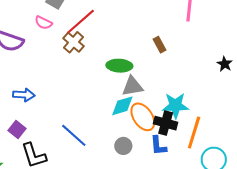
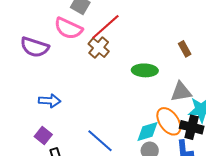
pink semicircle: (43, 23) -> (68, 28), size x1.6
gray triangle: (132, 86) -> (181, 92), moved
cyan diamond: (122, 106) -> (147, 132), moved

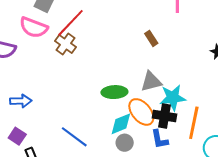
green ellipse: (145, 70) -> (114, 92), moved

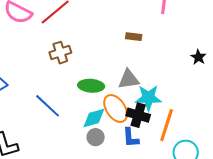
brown rectangle: (151, 38) -> (134, 37), turned -56
brown cross: (65, 44) -> (60, 53), moved, turned 30
blue line: (74, 137) -> (48, 106), moved

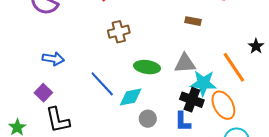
orange ellipse: (116, 109) -> (223, 105), moved
cyan diamond: (94, 118) -> (131, 97), moved
orange line: (167, 125) -> (234, 67), moved, turned -56

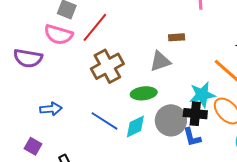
brown cross: (119, 32) -> (107, 66), size x1.5
gray triangle: (185, 63) -> (160, 61), moved
purple square: (43, 93) -> (33, 146), moved
gray circle: (148, 119) -> (171, 120), moved, size x1.8

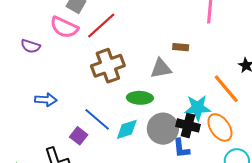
purple semicircle: (28, 58) -> (31, 46), size x0.7
purple square: (33, 146) -> (79, 136), moved

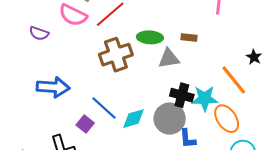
green ellipse: (140, 98) -> (150, 37), moved
blue arrow: (46, 100) -> (53, 87), size x1.5
black cross: (188, 125) -> (182, 95), moved

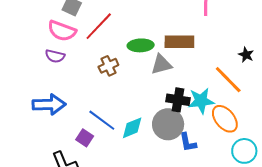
purple semicircle: (39, 33) -> (55, 56), moved
brown rectangle: (189, 37) -> (179, 42), size x1.8
brown cross: (116, 55) -> (108, 66), size x0.6

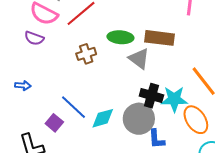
gray triangle: (161, 64) -> (139, 59), turned 45
blue arrow: (49, 104) -> (23, 86), size x0.5

